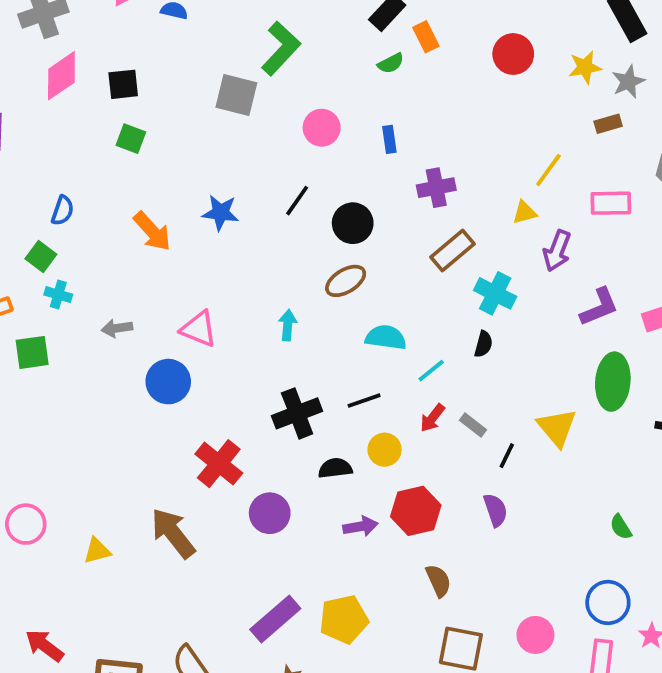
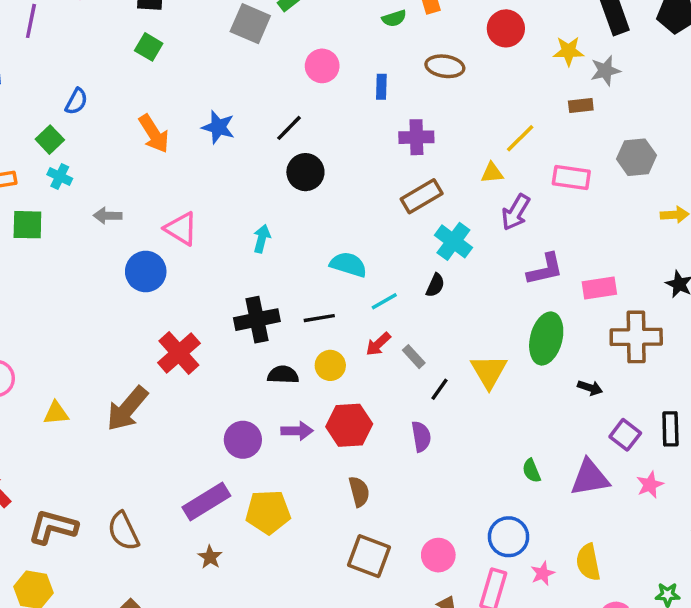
black circle: (353, 223) -> (305, 172), moved
brown ellipse: (346, 281) -> (445, 66), moved, turned 30
purple circle: (270, 513) -> (243, 440), moved
brown arrow: (173, 533) -> (127, 409), turned -111

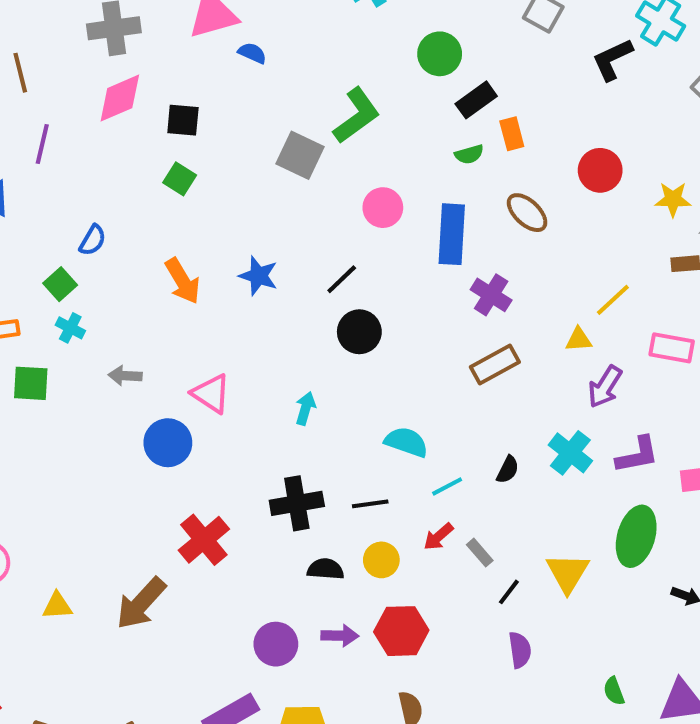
brown ellipse: (445, 66) -> (527, 213), turned 33
blue rectangle: (381, 87) -> (452, 234), size x2.0
purple cross: (416, 137) -> (491, 295), turned 32
cyan cross: (453, 241) -> (570, 453), moved
purple semicircle: (421, 437) -> (520, 650), moved

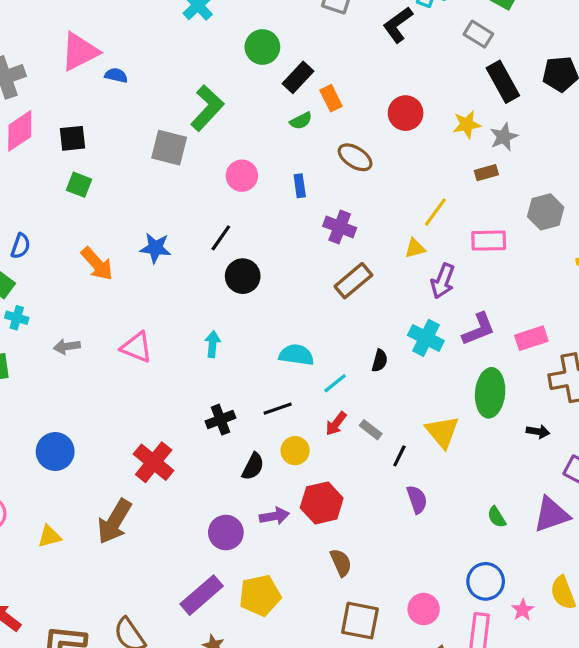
blue rectangle: (452, 234) -> (300, 186), size x0.5
blue circle: (168, 443) -> (55, 452), moved
black cross: (297, 503) -> (220, 420), size x0.7
black semicircle: (325, 569) -> (253, 466), turned 124

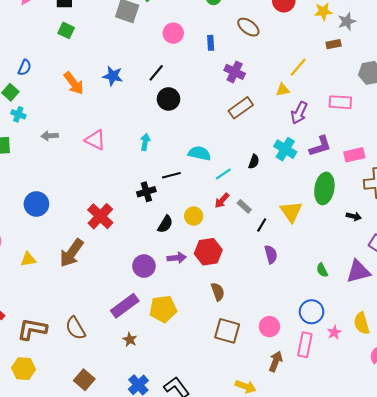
pink rectangle: (489, 241) -> (340, 102), moved
black line: (278, 409) -> (171, 175), moved

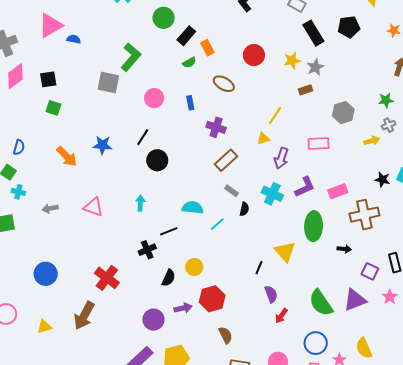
red arrow: (222, 201) -> (281, 316), moved
gray rectangle: (244, 206) -> (231, 191), moved
green semicircle: (322, 270) -> (321, 303), size x2.0

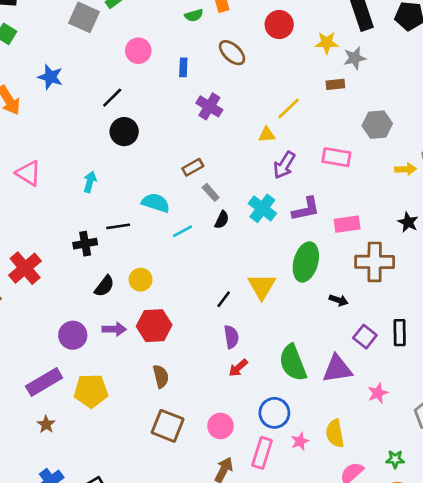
blue star: (102, 145) -> (50, 77), moved
brown rectangle: (226, 160) -> (193, 167), moved, size x0.7
pink star: (390, 297) -> (378, 393), moved

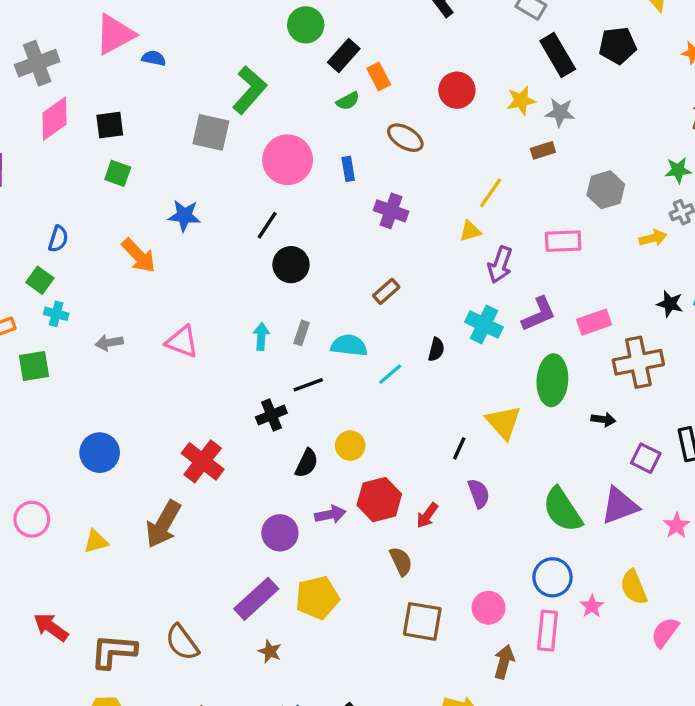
pink circle: (138, 51) -> (288, 160), size x1.5
gray star: (355, 58) -> (560, 112), turned 30
gray rectangle: (211, 192) -> (302, 333), moved, turned 72
red arrow: (238, 368) -> (427, 515), moved

